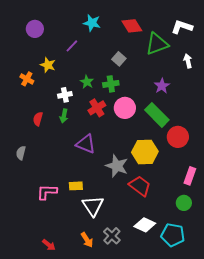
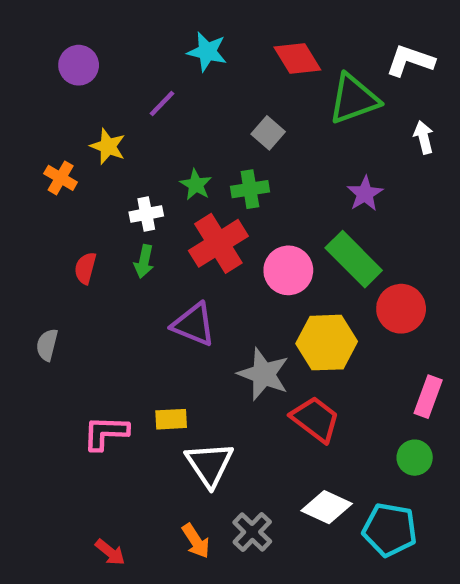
red cross: (97, 108) -> (218, 243), size x1.4
pink circle: (125, 108) -> (288, 270), moved

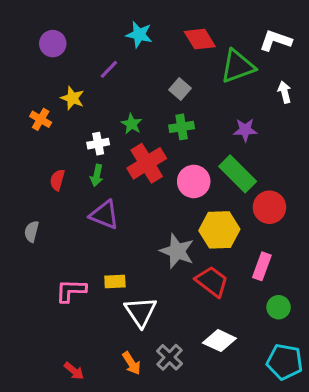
green cross: (250, 189) -> (182, 127), moved
purple star: (365, 194) -> (245, 130), turned 30
purple triangle: (194, 324) -> (104, 215), moved
pink rectangle: (428, 397) -> (262, 266), moved
cyan pentagon: (390, 530) -> (285, 362), moved

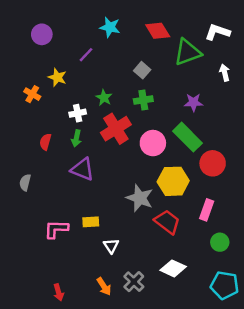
white triangle: (141, 312) -> (111, 246), size x0.6
red arrow: (74, 371) -> (59, 292), turned 35

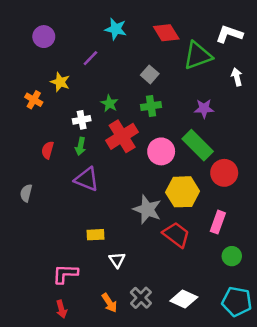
pink L-shape: (56, 229) -> (65, 274), moved
white diamond: (173, 268) -> (184, 299), moved

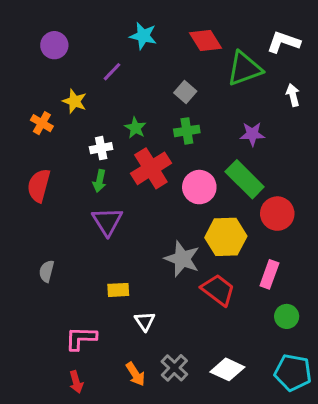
red semicircle: (48, 150) -> (39, 185), moved, size x1.5
purple triangle: (87, 179) -> (107, 221), turned 36
gray semicircle: (26, 193) -> (47, 271), moved

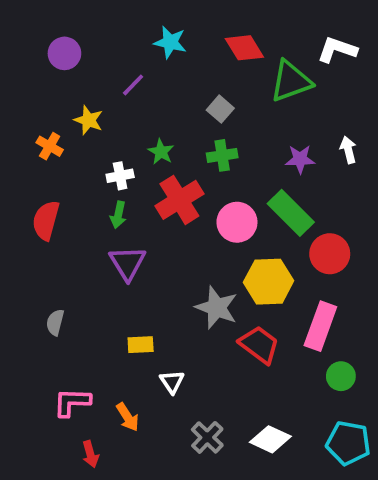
white arrow: (293, 95) -> (348, 150), moved
pink rectangle: (269, 274) -> (320, 326), size x1.4
pink L-shape: (81, 338) -> (72, 402), moved
orange arrow: (135, 374) -> (128, 417), moved

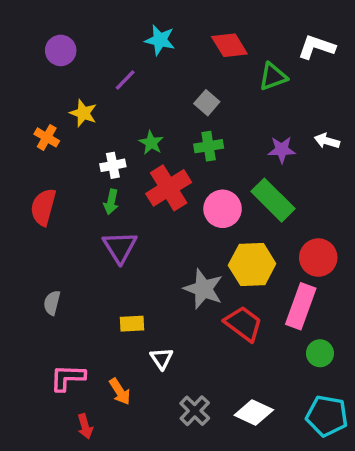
green triangle: (291, 81) -> (273, 77), size x0.7
white arrow: (348, 150) -> (327, 141), turned -60
red circle: (330, 254) -> (318, 258), moved

